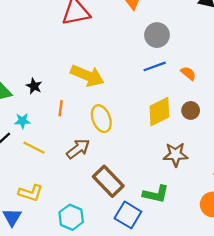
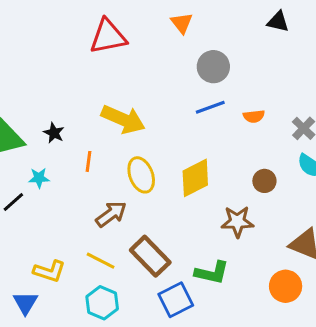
orange semicircle: (188, 73) -> (254, 116), turned 133
brown circle: (191, 110) -> (264, 181), moved
yellow diamond: (159, 112) -> (195, 178), moved
yellow line: (34, 148) -> (101, 261), moved
blue square: (128, 215) -> (176, 300), turned 32

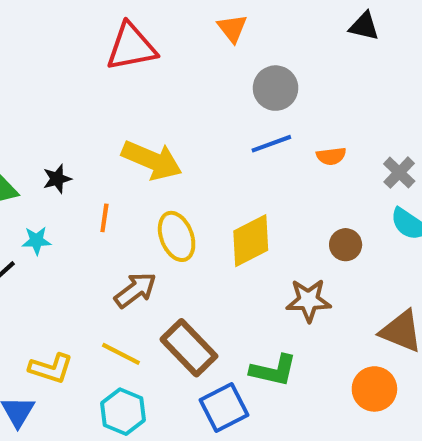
black star: (54, 133) -> (57, 179), turned 30

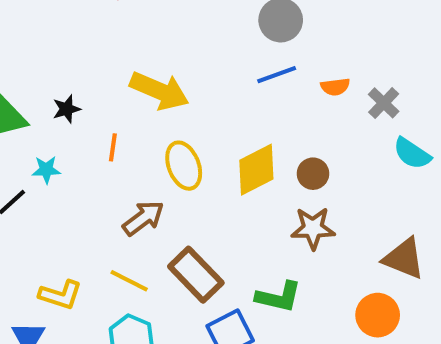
gray cross: (399, 173) -> (384, 103), moved
brown circle: (346, 245) -> (313, 174), moved

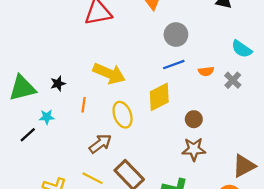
cyan semicircle: (412, 153) -> (242, 49), moved
yellow diamond: (256, 170) -> (159, 97), moved
brown triangle: (404, 259) -> (244, 166), turned -50

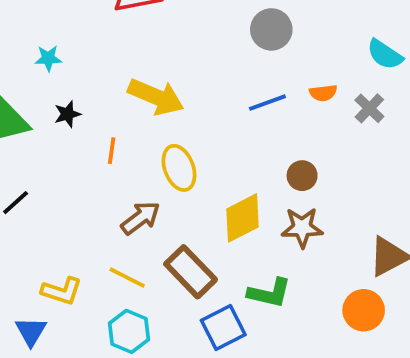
blue line: (174, 65) -> (267, 103), moved
yellow diamond: (159, 97) -> (242, 218), moved
cyan star: (47, 117) -> (48, 58), moved

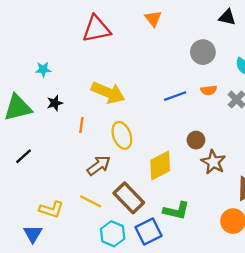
gray circle: (271, 29) -> (203, 52), moved
brown star: (302, 228) -> (213, 162), moved, turned 30
cyan hexagon: (129, 331) -> (113, 234), moved

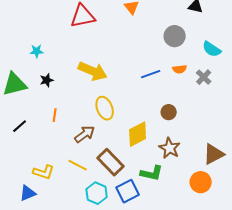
orange line: (81, 125) -> (55, 115), moved
brown star: (213, 162) -> (170, 148), moved
blue triangle: (33, 234) -> (28, 193), turned 36

